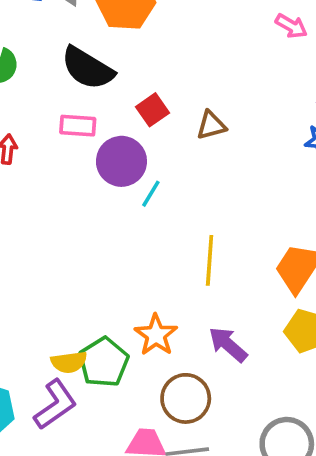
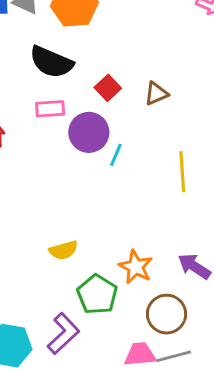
yellow line: (210, 260) -> (182, 172), moved
yellow semicircle: (69, 362) -> (63, 250), moved

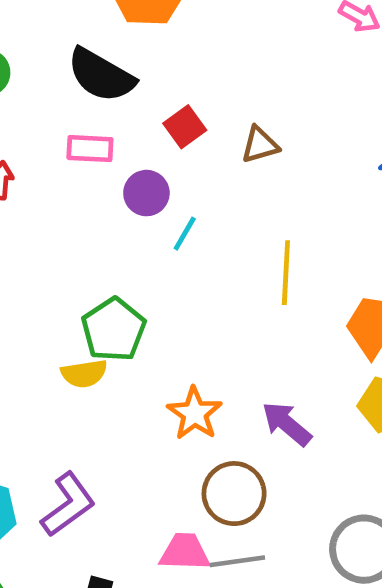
purple circle: (89, 132) -> (146, 193), size x0.7
green pentagon: (97, 294) -> (114, 330), moved

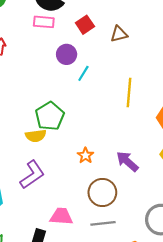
pink rectangle: (90, 149) -> (44, 22), moved
orange star: (195, 413) -> (85, 155), size x0.7
purple L-shape: (68, 505) -> (32, 175), moved
pink trapezoid: (185, 552) -> (61, 216), moved

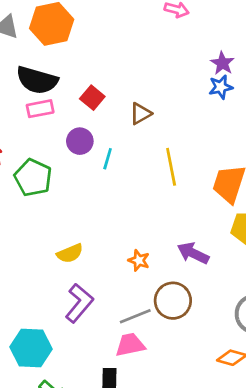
brown triangle: (119, 34) -> (140, 114), moved
green pentagon: (50, 116) -> (33, 178), moved
gray line: (103, 223) -> (135, 316), moved

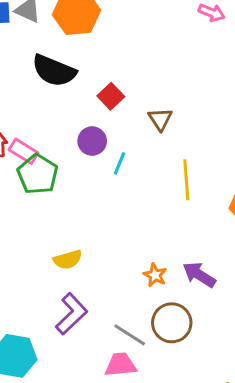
pink rectangle: (40, 109) -> (24, 151), moved, turned 36
brown triangle: (140, 114) -> (160, 119), turned -40
orange star: (139, 260) -> (155, 275), moved
gray line: (135, 316) -> (130, 335), turned 48

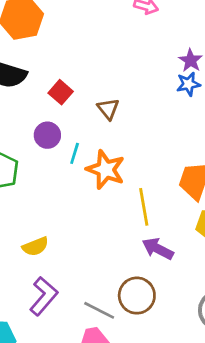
yellow line: (186, 180) -> (144, 207), moved
orange star: (155, 275) -> (106, 170), moved, size x1.8

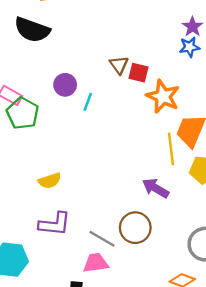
red square: (61, 92) -> (139, 73), moved, turned -30
orange star: (106, 170) -> (163, 97), moved
yellow line: (144, 207) -> (171, 149), moved
purple L-shape: (44, 296) -> (55, 224), turned 52

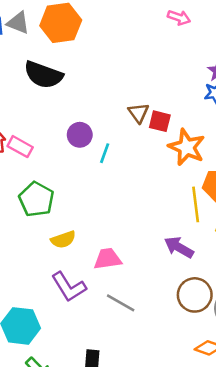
green pentagon: (23, 113) -> (36, 199), moved
purple L-shape: (55, 224) -> (69, 287), turned 52
brown circle: (135, 228) -> (195, 295), moved
pink trapezoid: (96, 263) -> (108, 259), moved

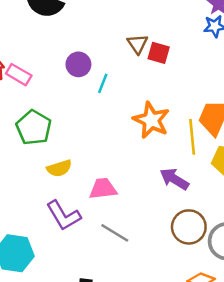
orange star: (187, 147) -> (151, 120), moved

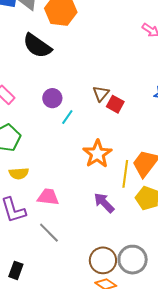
brown circle: (189, 227) -> (103, 260), moved

